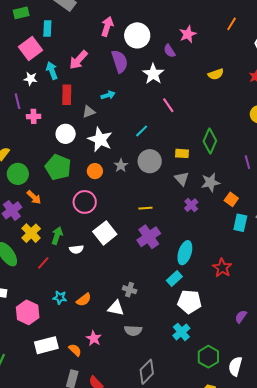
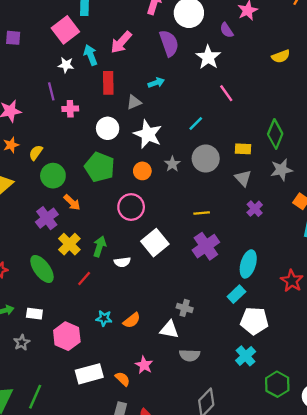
gray star: (210, 182) -> (281, 170), moved

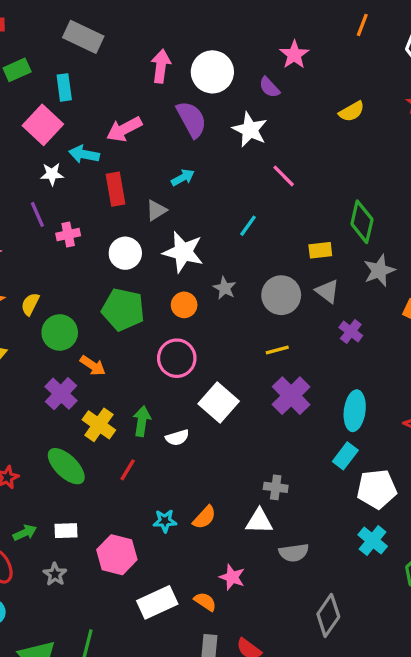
pink arrow: (121, 42) -> (124, 129), turned 30
cyan arrow: (90, 55) -> (84, 154), turned -48
gray circle: (206, 159) -> (281, 295), moved

